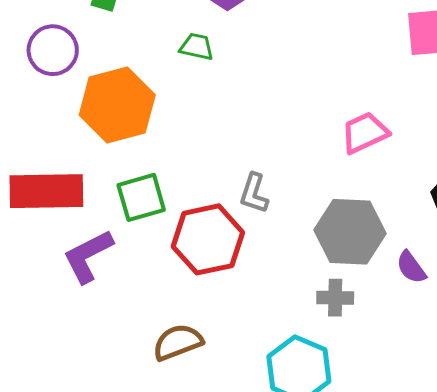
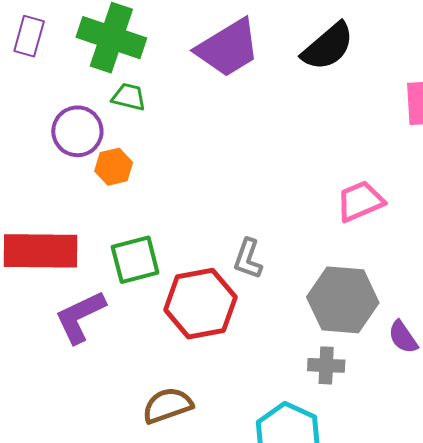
green trapezoid: (197, 47) -> (129, 97), moved
purple circle: (53, 50) -> (77, 131), moved
orange hexagon: (117, 105) -> (114, 167), size x0.5

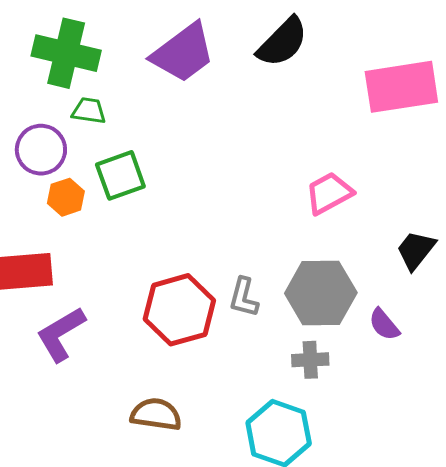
orange hexagon: (114, 167) -> (66, 197), moved
gray L-shape: (248, 259) -> (244, 297), moved
green square: (135, 260) -> (120, 175), moved
brown semicircle: (168, 405) -> (156, 414), turned 33

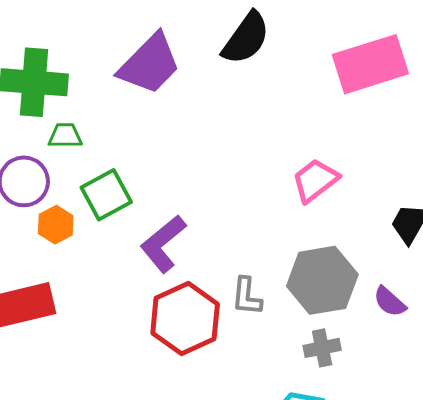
purple L-shape: (61, 334) -> (163, 244), moved

